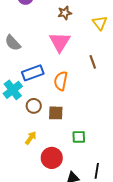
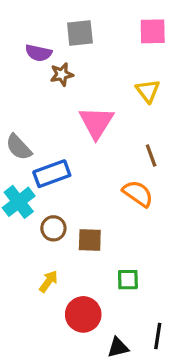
brown star: (65, 13) -> (62, 74), moved
yellow triangle: (100, 23) -> (148, 91), moved
gray semicircle: (13, 43) -> (19, 147), moved
orange semicircle: (61, 81) -> (138, 194), moved, turned 114

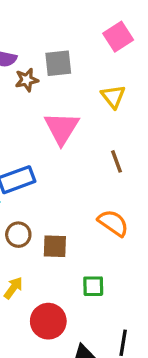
pink square: (153, 31) -> (118, 37), turned -32
gray square: (80, 33) -> (58, 63), moved
orange semicircle: (138, 194) -> (113, 223), moved

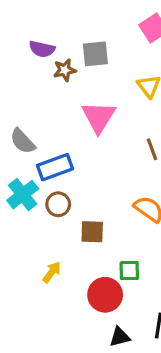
brown circle: (18, 235) -> (58, 204), moved
red circle: (48, 321) -> (105, 295), moved

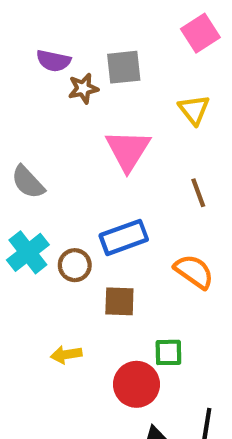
blue rectangle: (55, 167) -> (124, 237), moved
yellow arrow: (52, 272) -> (66, 355), turned -135

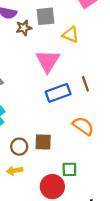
yellow triangle: (194, 110) -> (71, 35), moved, turned -30
blue rectangle: (124, 237) -> (58, 93), moved
brown circle: (75, 265) -> (19, 147), moved

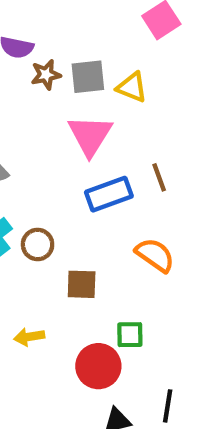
gray square: (45, 16) -> (88, 77), moved
brown circle: (19, 147) -> (38, 244), moved

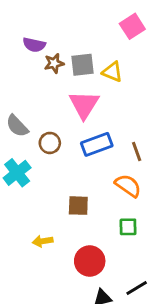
brown line: (159, 177) -> (137, 152), moved
brown circle: (38, 244) -> (50, 143), moved
green square: (130, 335) -> (128, 227), moved
black line: (168, 406) -> (137, 288), turned 50

